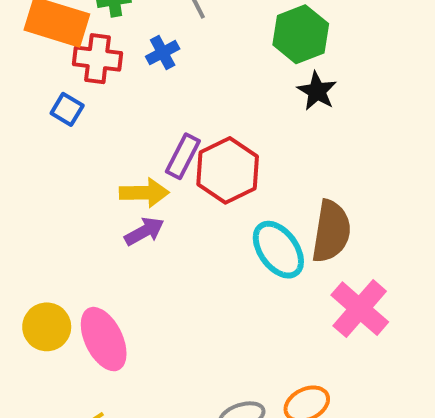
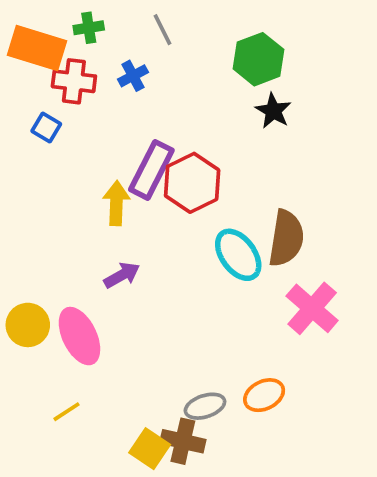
purple rectangle: (183, 156) -> (151, 170), size x1.4
yellow arrow: (144, 193) -> (116, 203), turned -87
purple arrow: (144, 231) -> (122, 275), moved

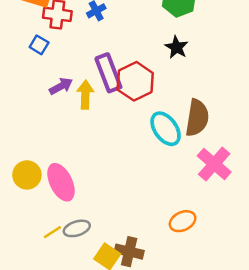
black star: (273, 111) -> (176, 47), moved
purple rectangle: (151, 170) -> (108, 73), turned -48
purple arrow: (122, 275) -> (61, 86), moved
gray ellipse: (205, 406) -> (77, 228), moved

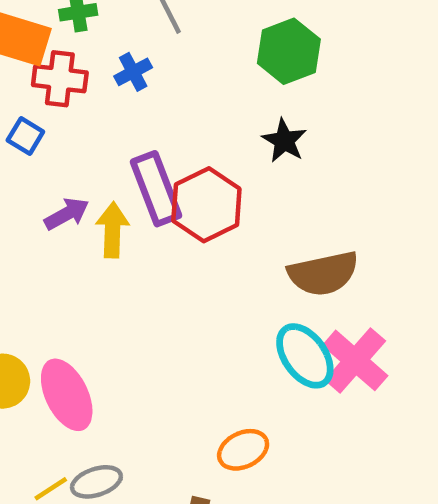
brown semicircle: (197, 118) -> (323, 273), turned 69
cyan ellipse: (166, 129) -> (305, 356), moved
orange ellipse: (183, 221) -> (243, 450), moved

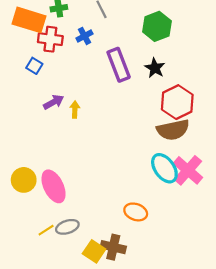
purple rectangle: (156, 189) -> (119, 65), moved
red hexagon: (206, 205) -> (177, 102), moved
yellow arrow: (112, 230) -> (75, 110), size x0.7
orange ellipse: (243, 450) -> (136, 212), turned 45

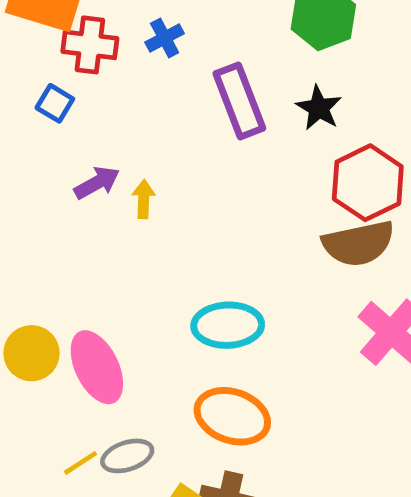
cyan ellipse: (164, 168) -> (228, 325), moved, turned -56
orange ellipse: (136, 212) -> (232, 416), moved, size x1.4

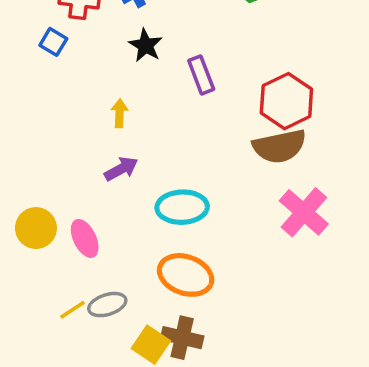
purple rectangle: (239, 101) -> (201, 75), moved, size x0.7
black star: (319, 108) -> (146, 45), moved
purple arrow: (97, 183) -> (121, 169), moved
pink ellipse: (97, 367) -> (85, 238), size x0.7

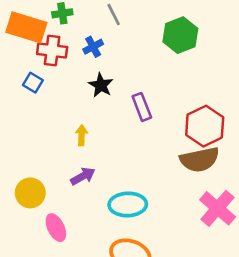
yellow circle: (36, 228) -> (30, 193), moved

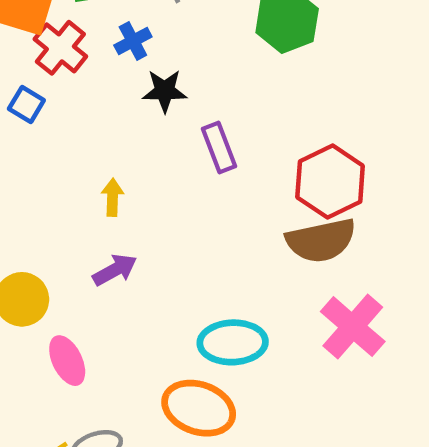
red cross: (52, 51) -> (60, 48), turned 32
black star: (101, 85) -> (165, 91), moved, turned -30
cyan ellipse: (128, 204) -> (233, 342), moved

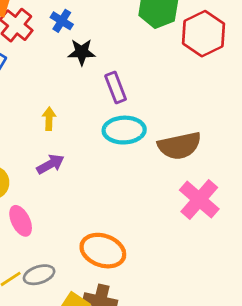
blue cross: (133, 41) -> (62, 21), turned -30
red hexagon: (330, 182) -> (204, 34), moved
cyan ellipse: (233, 342) -> (124, 130), moved

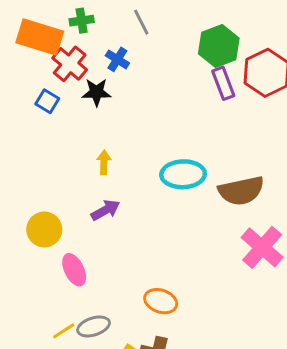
black star: (82, 52) -> (97, 92), moved
purple rectangle: (116, 88) -> (223, 83), moved
orange ellipse: (103, 251) -> (161, 301), size x0.7

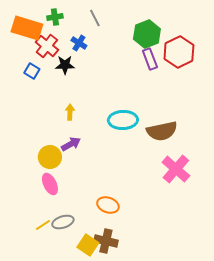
yellow circle: (44, 229) -> (50, 157), moved

